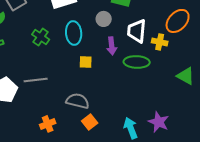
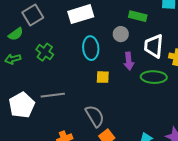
green cross: (41, 37) -> (45, 52), moved
gray semicircle: (78, 101) -> (95, 116), turned 45

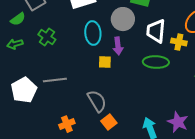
gray circle: (121, 34) -> (123, 19), size x1.5
purple arrow: (129, 61) -> (118, 46), moved

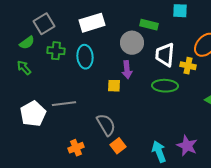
cyan ellipse: (93, 33) -> (85, 57), moved
green cross: (47, 37) -> (56, 51), moved, turned -30
green arrow: (15, 44) -> (24, 68), turned 63

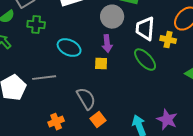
cyan ellipse: (85, 57) -> (69, 48), moved, turned -60
yellow square: (114, 86) -> (101, 64), moved
green ellipse: (165, 86) -> (145, 60), turned 45

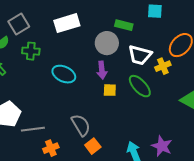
white trapezoid: (145, 29) -> (140, 55), turned -80
yellow cross: (168, 40) -> (163, 66), turned -35
yellow square: (101, 64) -> (110, 90), moved
gray line: (44, 78) -> (33, 129), moved

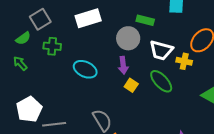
yellow cross: (163, 66) -> (184, 61), turned 35
yellow square: (110, 90) -> (131, 85), turned 32

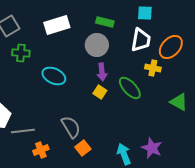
green rectangle: (145, 20) -> (105, 22), moved
white trapezoid: (161, 50) -> (141, 40), moved, turned -95
purple arrow: (123, 65) -> (102, 72), moved

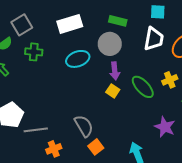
yellow cross: (153, 68) -> (170, 80), moved, turned -35
cyan ellipse: (54, 76) -> (78, 59), moved, turned -45
purple star: (152, 148) -> (165, 127), moved

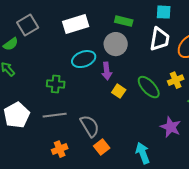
green cross: (34, 52) -> (56, 84), moved
purple arrow: (115, 71) -> (107, 71), moved
gray line: (36, 130) -> (55, 115), moved

